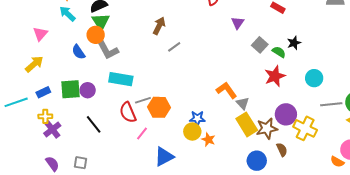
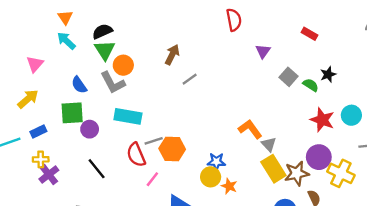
orange circle: (96, 35) -> (123, 65), moved
red star: (275, 76) -> (322, 120), moved, turned -30
green square: (70, 89) -> (72, 113), moved

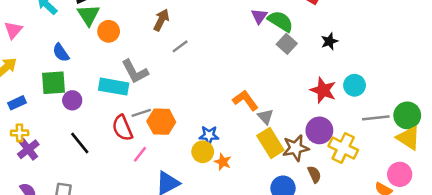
gray L-shape: (113, 83) -> (135, 71), moved
green semicircle: (311, 85) -> (280, 21), moved, size x1.5

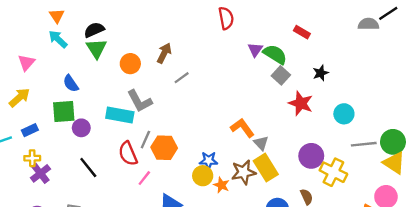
orange circle: (109, 31) -> (130, 64), moved
red star: (323, 90) -> (301, 103), moved
gray line: (141, 113) -> (145, 140), turned -48
brown star: (296, 148) -> (244, 172), moved

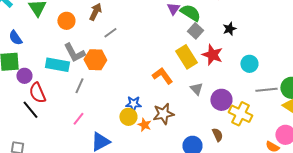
gray triangle: (261, 143) -> (196, 89), moved
orange hexagon: (164, 148) -> (95, 60), moved
red semicircle: (128, 154) -> (37, 93), moved
yellow rectangle: (266, 168) -> (186, 57), moved

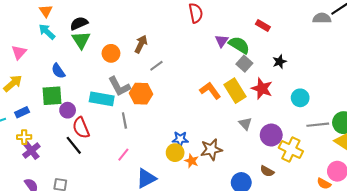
orange L-shape: (162, 76) -> (210, 91), moved
gray line: (79, 86) -> (124, 121), turned -35
brown semicircle: (217, 135) -> (267, 171), turned 144

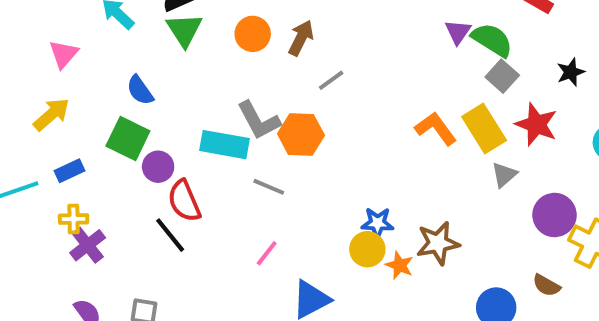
orange circle: (111, 53) -> (253, 34), moved
green square: (52, 96) -> (128, 139), turned 30
gray line: (124, 121) -> (269, 187), turned -56
gray triangle: (245, 124) -> (504, 175), moved, turned 32

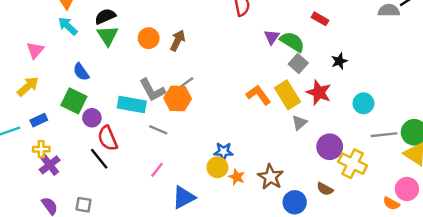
gray line: (331, 80) -> (186, 83), moved
brown star: (438, 243) -> (271, 177), moved, turned -30

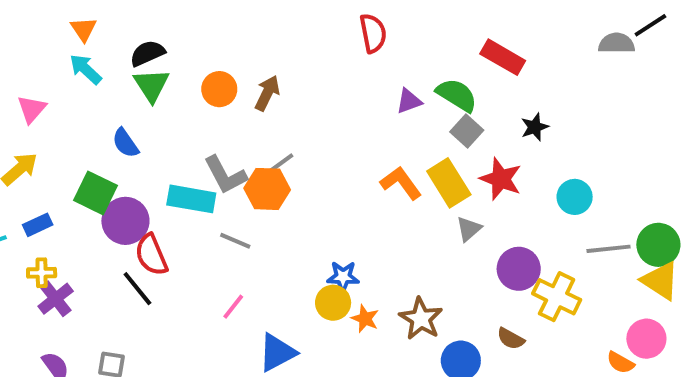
red rectangle: (320, 19) -> (503, 57), size x1.5
purple triangle: (272, 37) -> (409, 101), moved, turned 35
blue semicircle: (81, 72) -> (125, 143), moved
purple circle: (92, 118) -> (125, 221), size x1.5

